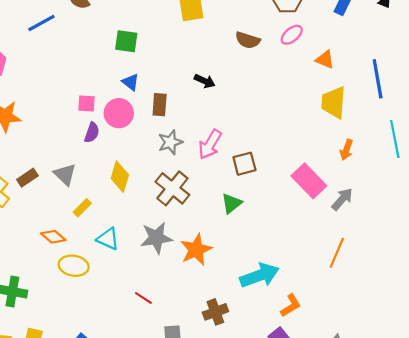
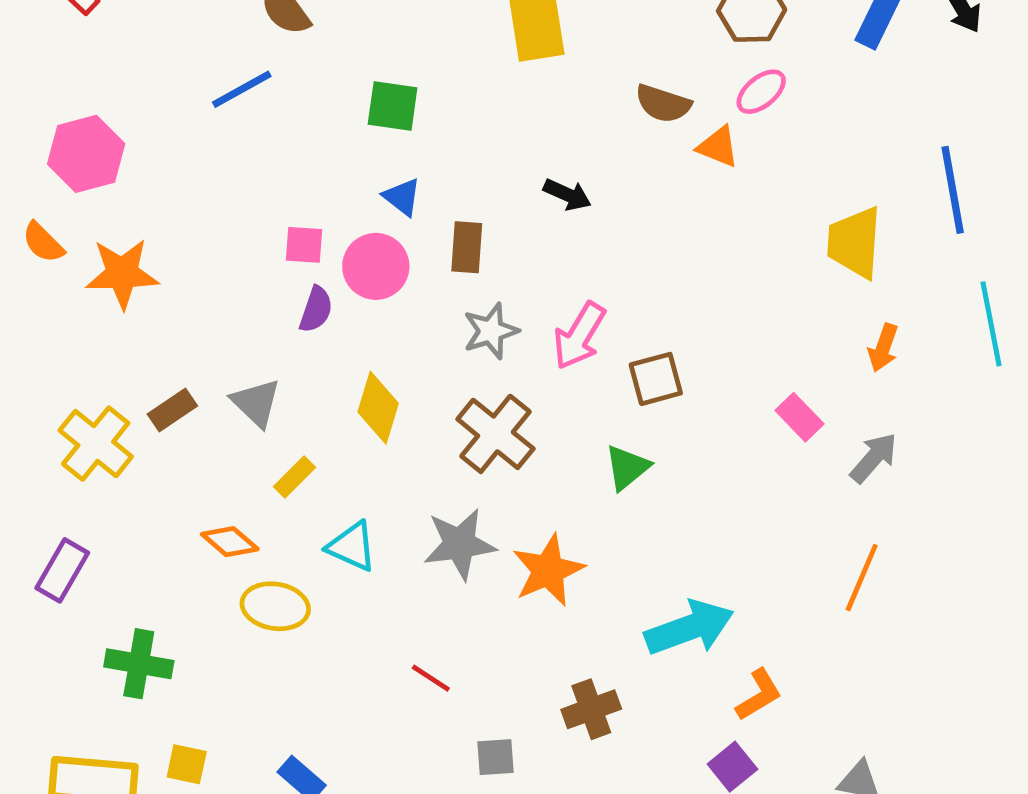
blue line: (41, 23) -> (242, 89), moved
orange triangle: (325, 59) -> (718, 147), moved
pink rectangle: (309, 181) -> (799, 417), size x0.6

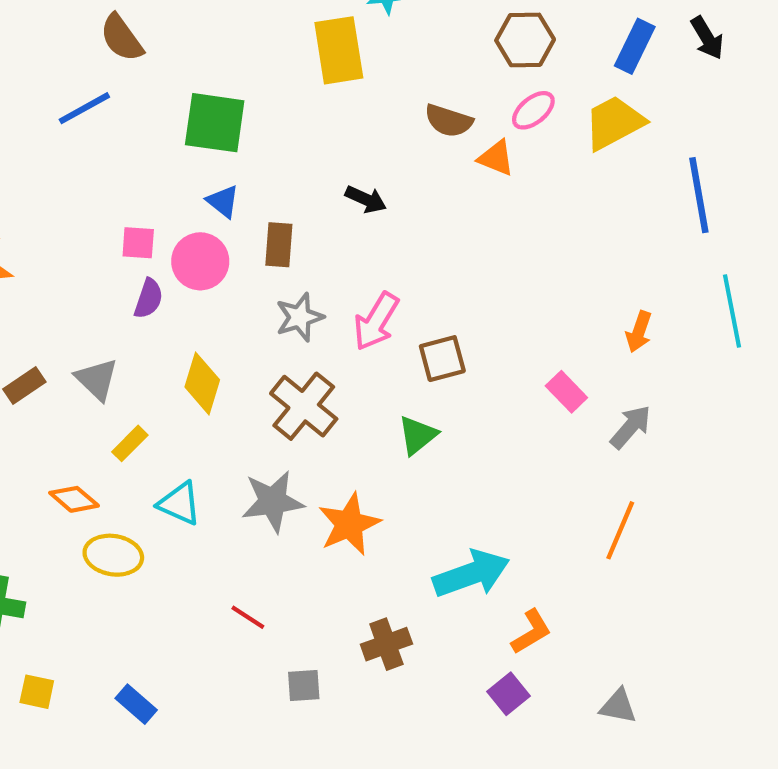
green square: (393, 106) -> (215, 123), size x1.4
yellow trapezoid: (855, 242) -> (614, 123), moved, turned 58

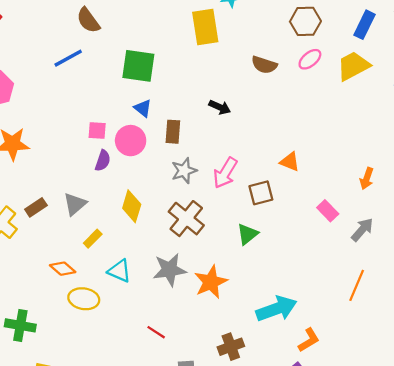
orange triangle: (496, 158) -> (290, 162), moved
gray triangle: (97, 379) -> (75, 204), turned 35

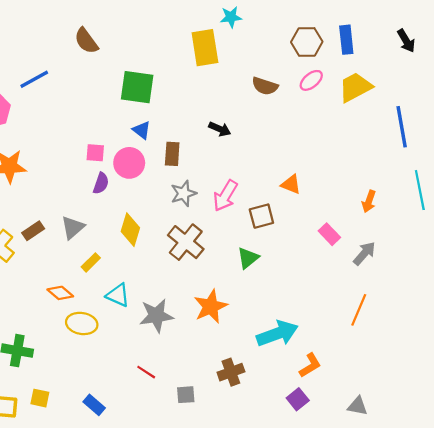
blue rectangle: (364, 25) -> (346, 40), moved, turned -32
blue line: (68, 58) -> (34, 79), moved
gray star: (170, 270) -> (156, 316), moved
red line: (156, 332) -> (146, 372), moved

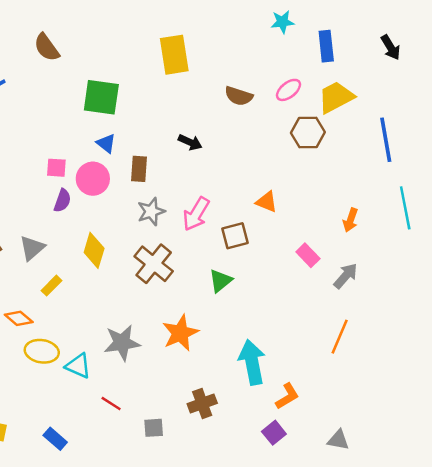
cyan star: (231, 17) -> (282, 22), moved
brown hexagon: (307, 42) -> (308, 132), moved
cyan triangle: (118, 295) -> (78, 366), moved
cyan arrow: (277, 334) -> (252, 362), turned -81

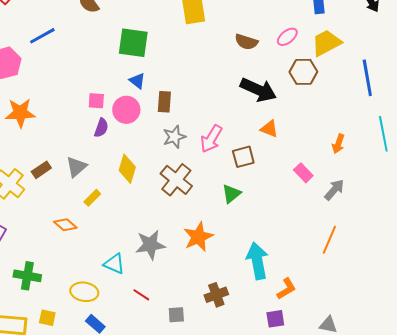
black arrow: (190, 142) -> (258, 90), moved, size x1.8
yellow ellipse: (42, 351) -> (84, 292), moved
purple square: (274, 433) -> (275, 319), turned 30

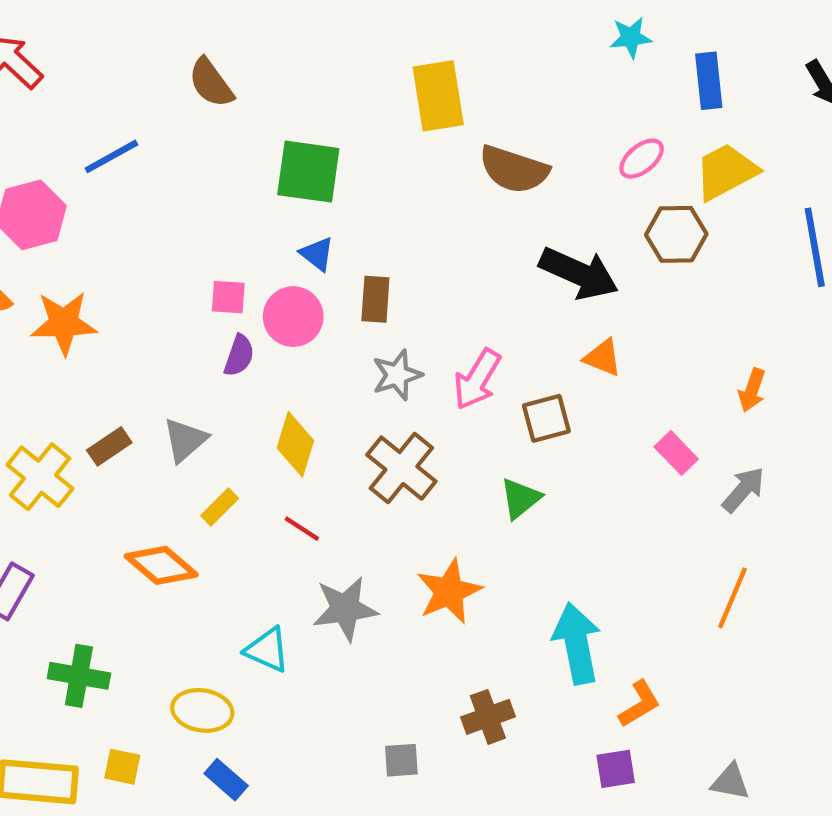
brown semicircle: (246, 42) -> (514, 169), moved, size x1.4
orange diamond: (65, 225) -> (161, 565), size x1.4
red line: (141, 295) -> (302, 529), moved

